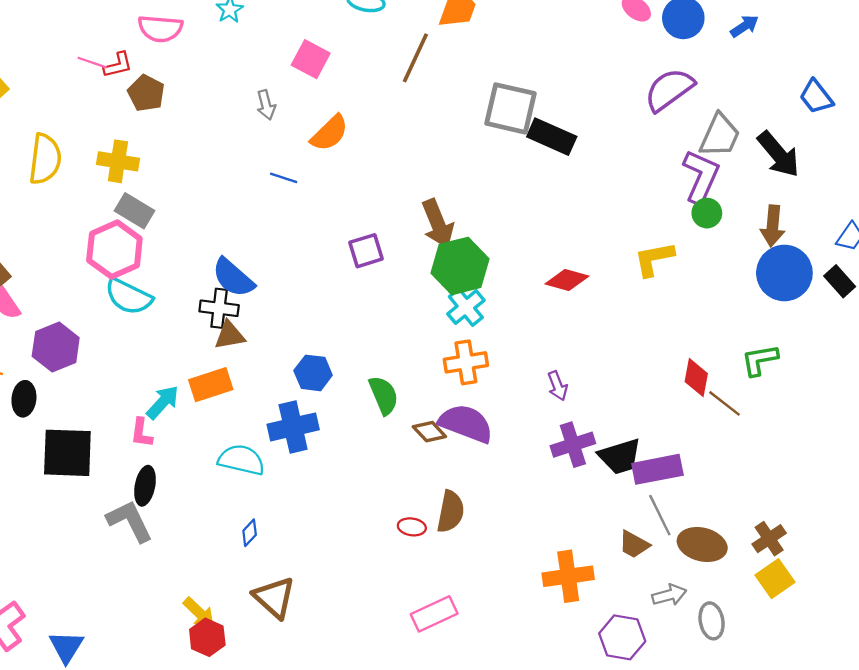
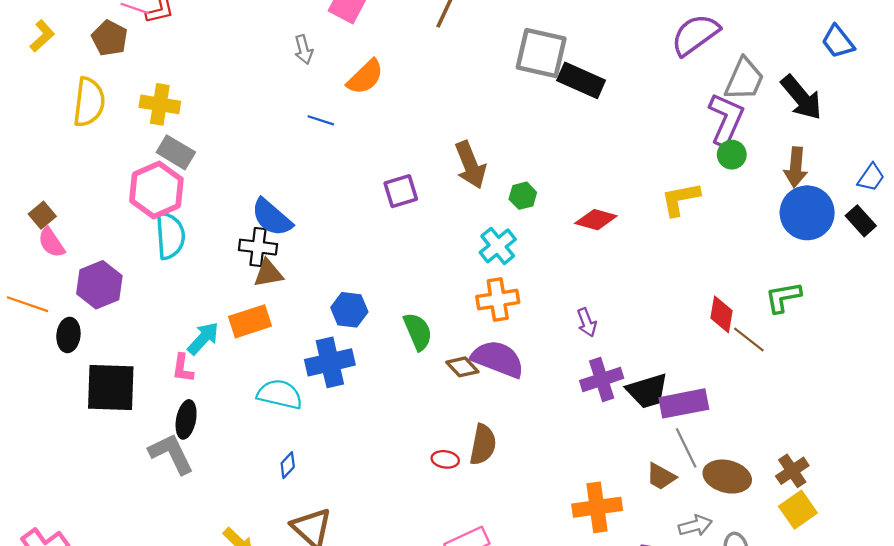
brown pentagon: (146, 93) -> (110, 38), moved
green hexagon: (460, 266) -> (523, 196), moved, size x0.5
cyan semicircle: (129, 297) -> (170, 236), turned -120

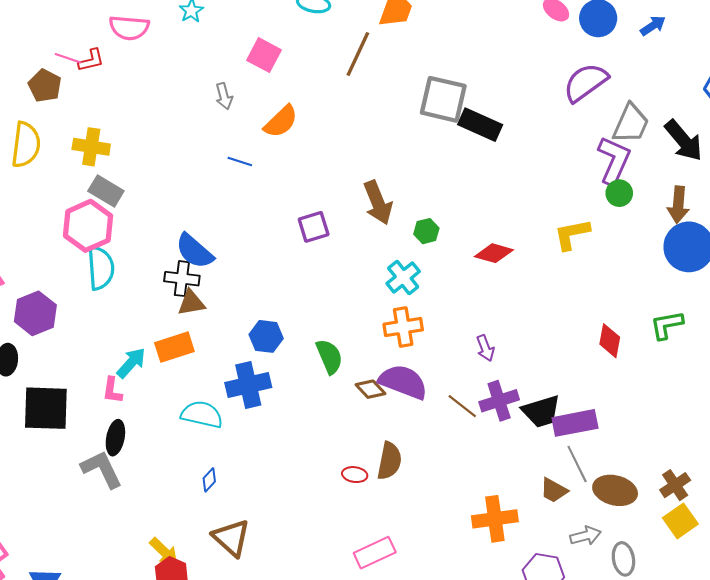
brown line: (749, 340) -> (462, 406), moved

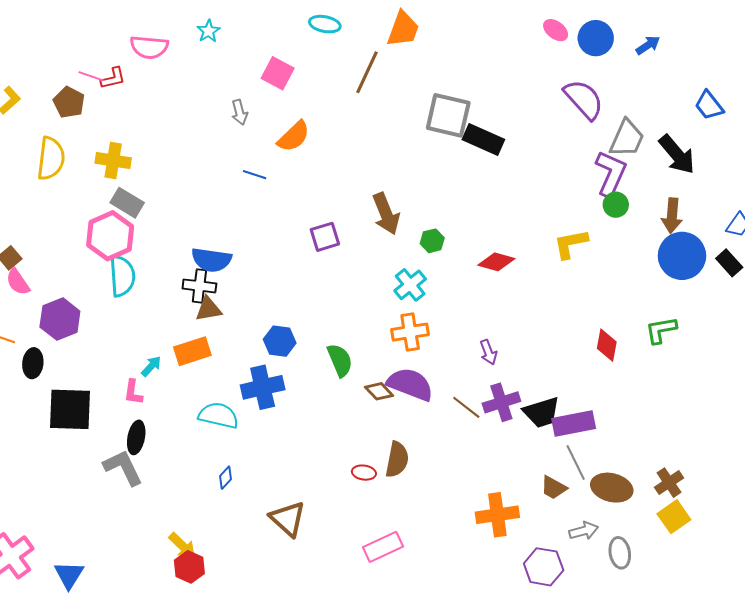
purple semicircle: (586, 82) -> (584, 99), turned 84
blue semicircle: (194, 251) -> (211, 260), turned -33
cyan arrow: (131, 363) -> (151, 366), size x0.7
brown triangle: (231, 538) -> (288, 519), moved

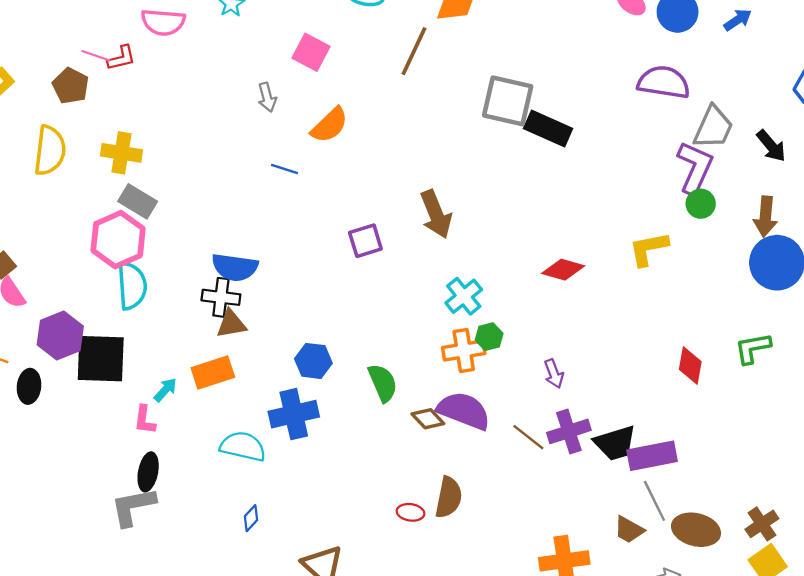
purple semicircle: (584, 99) -> (664, 82), turned -39
black arrow: (677, 155) -> (771, 146), size x0.7
green hexagon: (432, 241) -> (489, 337), moved
black square: (70, 409) -> (101, 359), moved
gray L-shape: (123, 468) -> (133, 507), turned -75

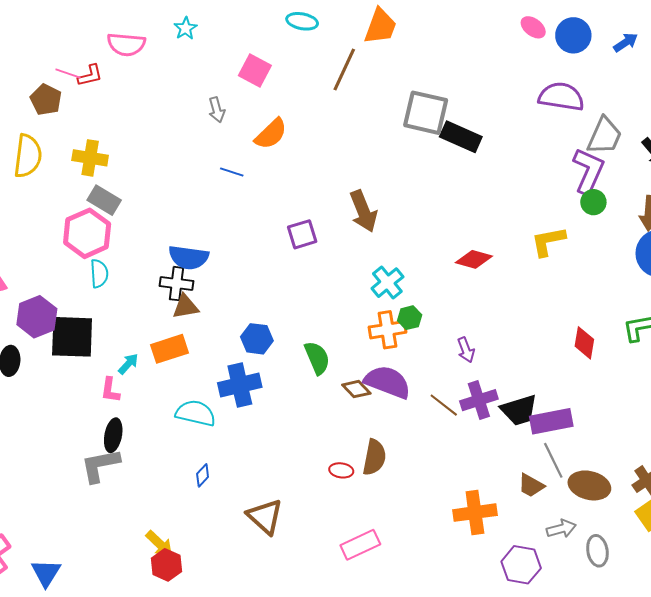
cyan semicircle: (132, 286) -> (99, 273), size x0.7

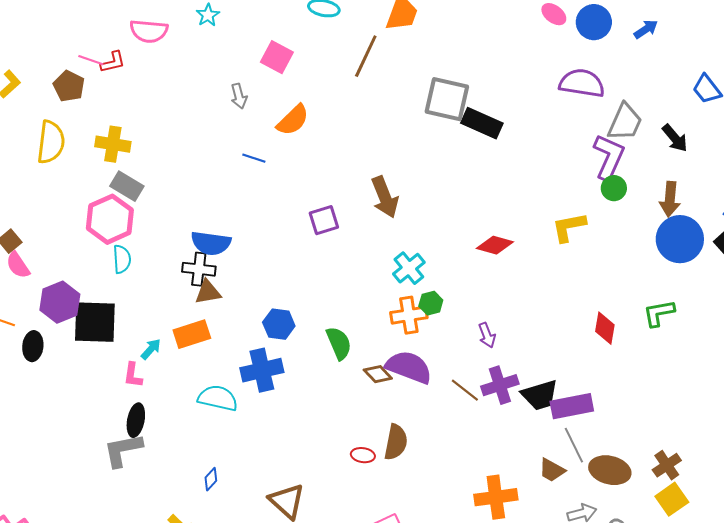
blue diamond: (203, 475) -> (211, 479), moved

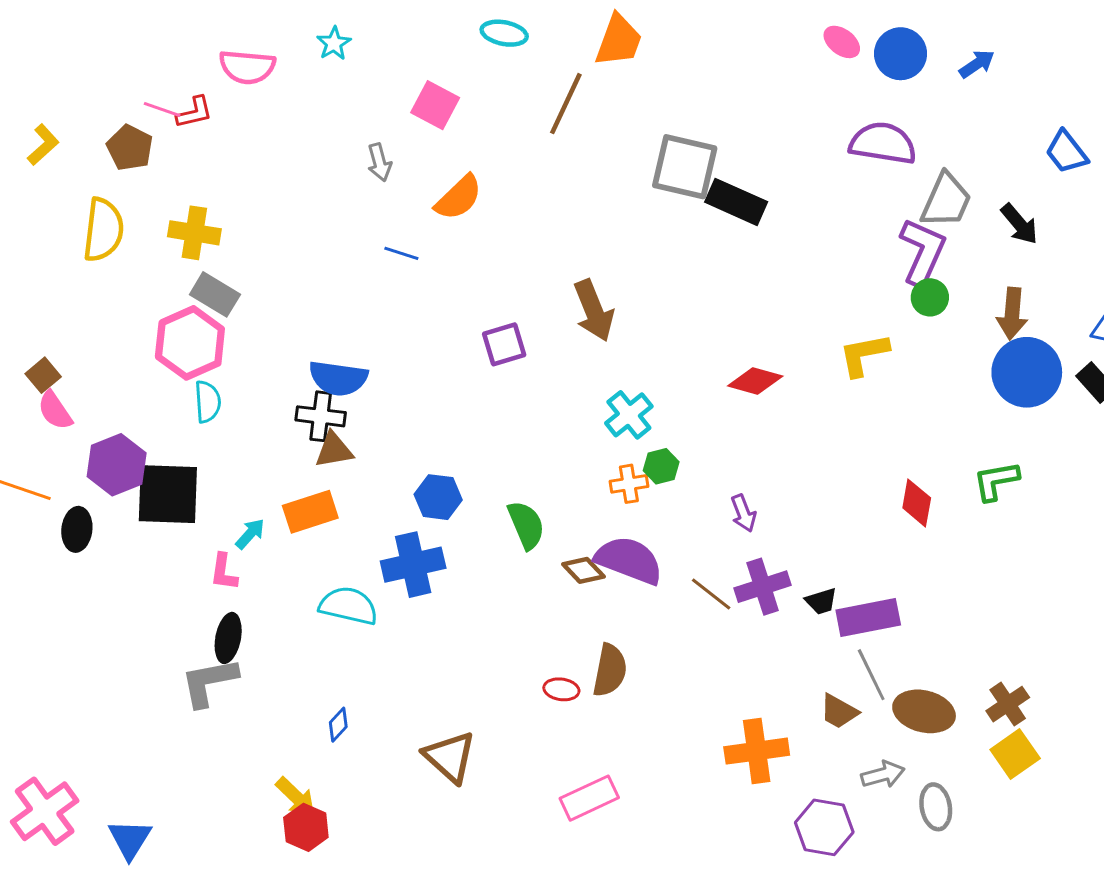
orange cross: (409, 315) -> (629, 484), size x0.7
black trapezoid: (540, 395) -> (821, 601), size x0.6

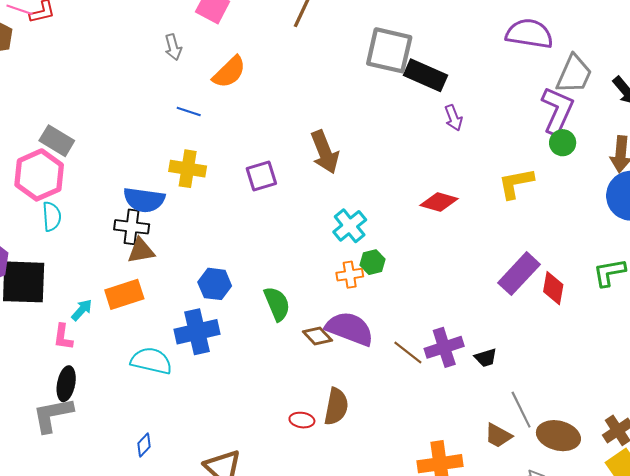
yellow cross: (194, 233) -> (188, 169), moved
purple arrow: (743, 513) -> (454, 118), moved
purple rectangle: (868, 617) -> (519, 274), moved, turned -36

